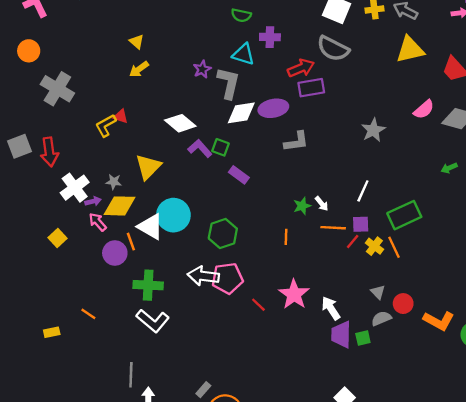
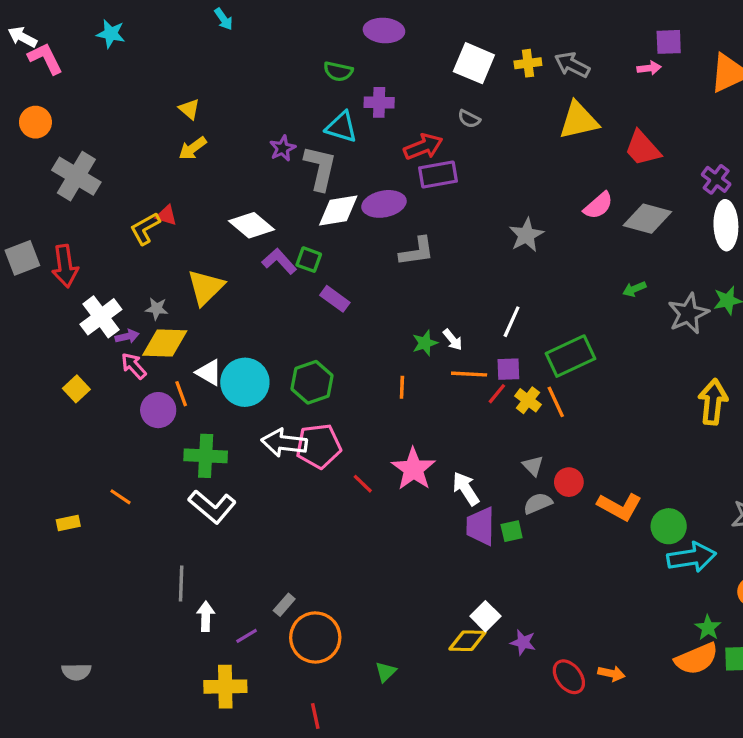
gray semicircle: (333, 49) -> (469, 119), size x0.5
cyan circle: (173, 215) -> (245, 382), moved
white triangle: (150, 227) -> (209, 372), size x0.7

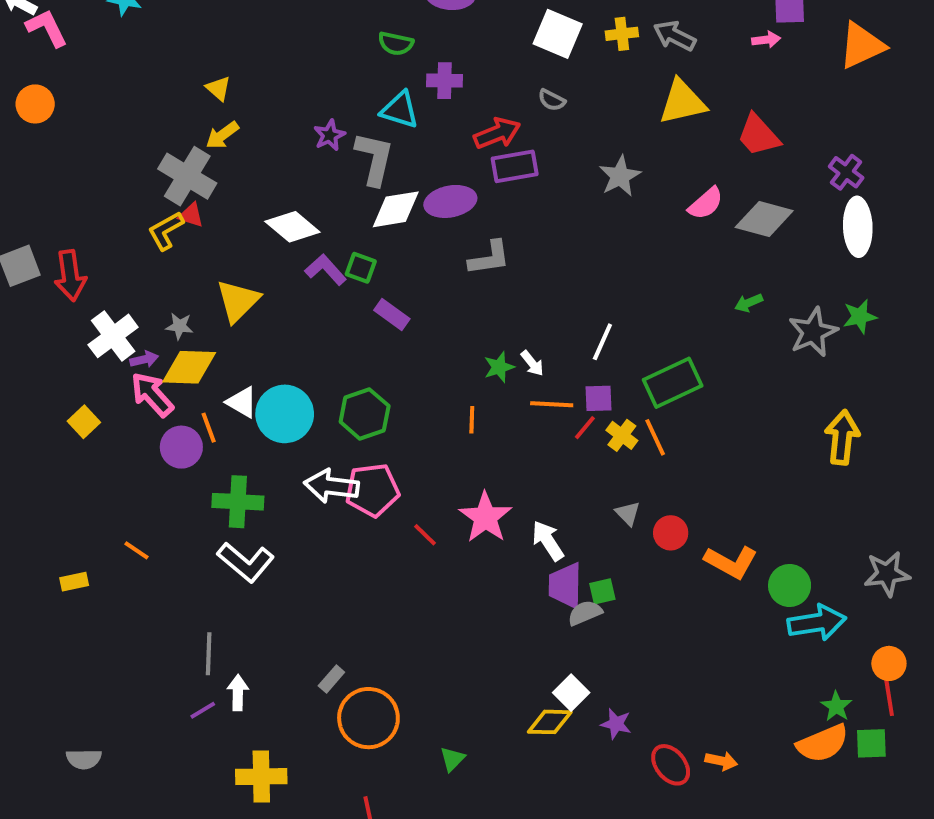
gray cross: (76, 176) -> (187, 176), moved
gray star: (526, 235) -> (620, 176), moved
pink arrow: (134, 366) -> (152, 394), size x1.4
gray semicircle: (538, 503) -> (585, 613), moved
purple line: (247, 636) -> (203, 710), moved

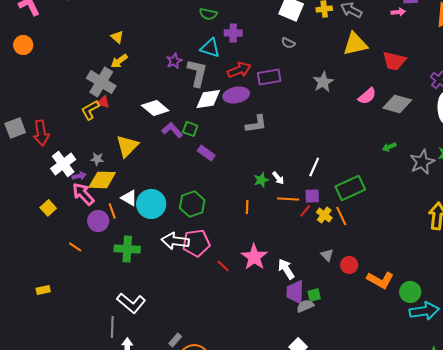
red arrow: (497, 133) -> (239, 70), moved
red trapezoid: (758, 135) -> (394, 61), turned -35
orange line: (136, 550) -> (75, 247), moved
white L-shape: (246, 562) -> (131, 303), moved

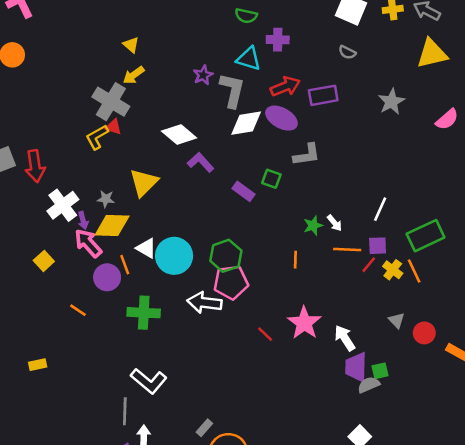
purple ellipse: (236, 95) -> (281, 118), turned 40
green square: (190, 129) -> (271, 179), moved
purple arrow: (79, 176) -> (83, 220), turned 88
pink pentagon: (196, 243) -> (231, 282), moved

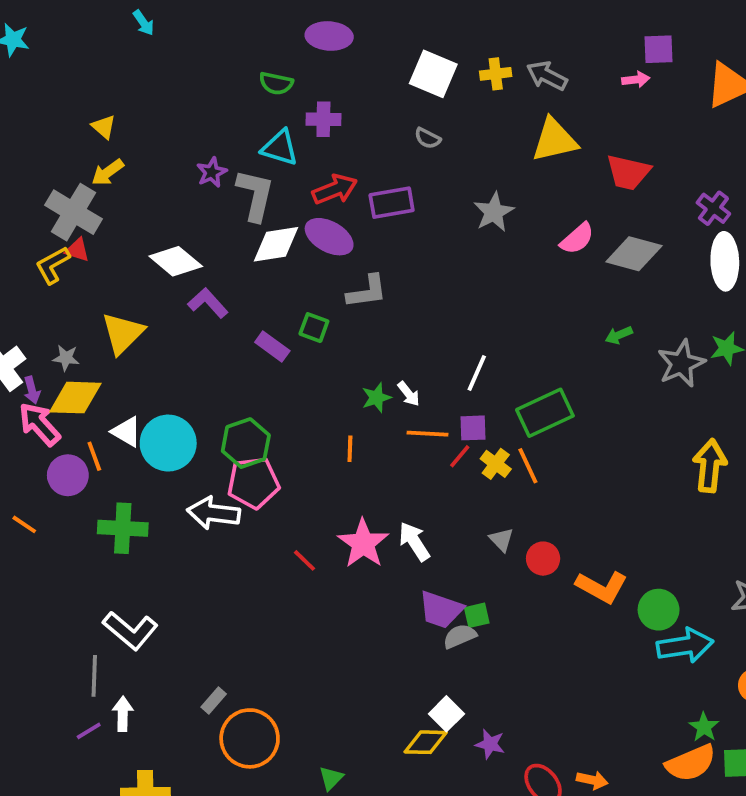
white arrow: (345, 338) -> (414, 541), moved
purple trapezoid: (356, 367) -> (441, 610), turned -72

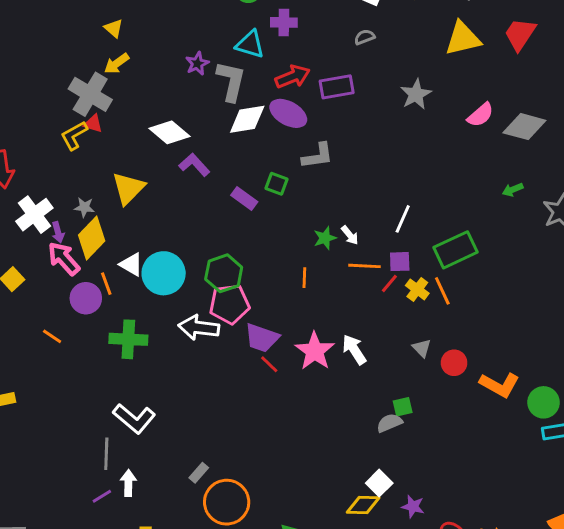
gray semicircle: (428, 138) -> (365, 37), turned 132
red trapezoid: (628, 172) -> (520, 34), moved, turned 111
yellow diamond: (75, 398) -> (92, 238), turned -48
purple trapezoid: (441, 610) -> (262, 338), moved

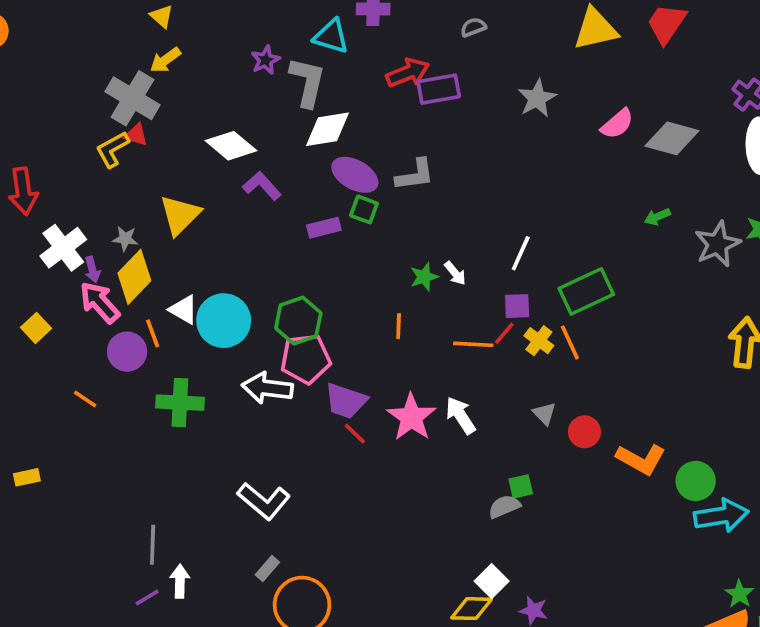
red arrow: (293, 77) -> (408, 73), moved
purple ellipse: (288, 113) -> (355, 175), moved
purple rectangle: (244, 198) -> (324, 228), turned -50
orange line: (365, 266) -> (473, 344), moved
white L-shape: (134, 419) -> (264, 501), moved

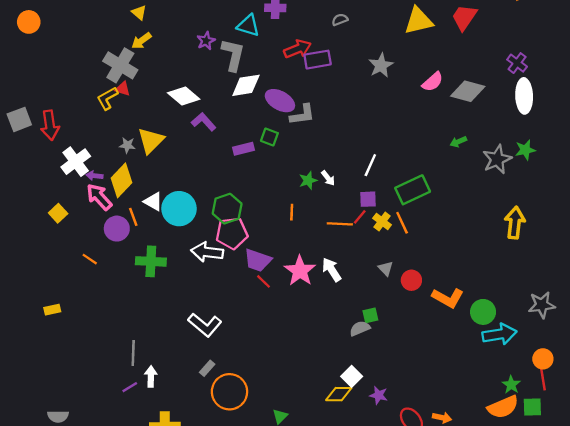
purple ellipse: (355, 175) -> (280, 101), moved
gray star: (125, 239) -> (127, 145), moved
purple arrow: (92, 270) -> (94, 176), turned 112

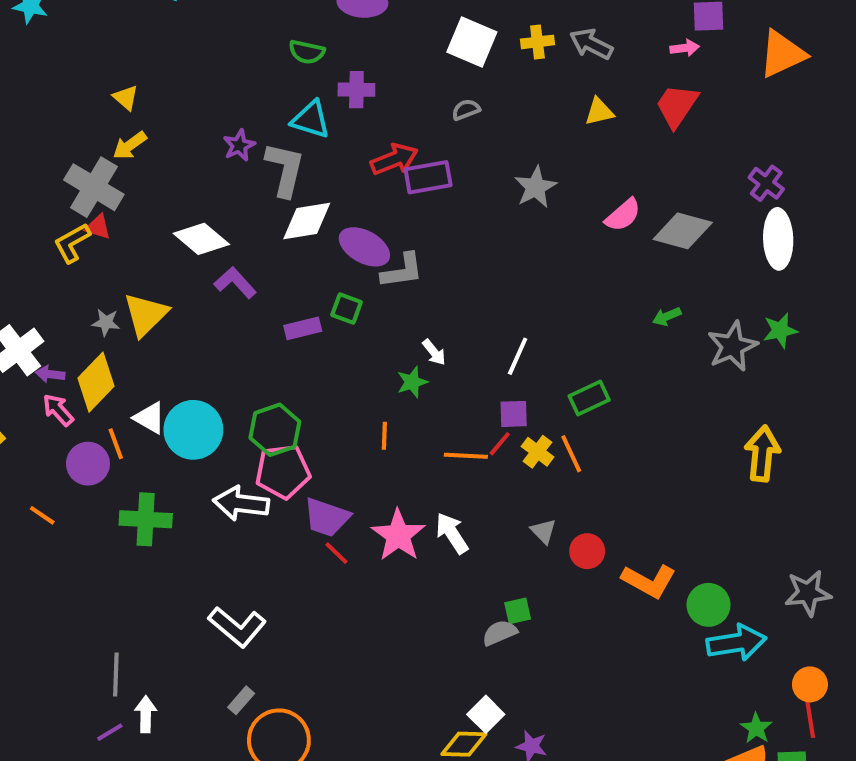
yellow triangle: (418, 21) -> (599, 112), size x0.6
white arrow: (328, 178) -> (434, 352), moved
green rectangle: (413, 190) -> (589, 398), size x0.7
pink arrow: (99, 197) -> (58, 410), size x0.7

